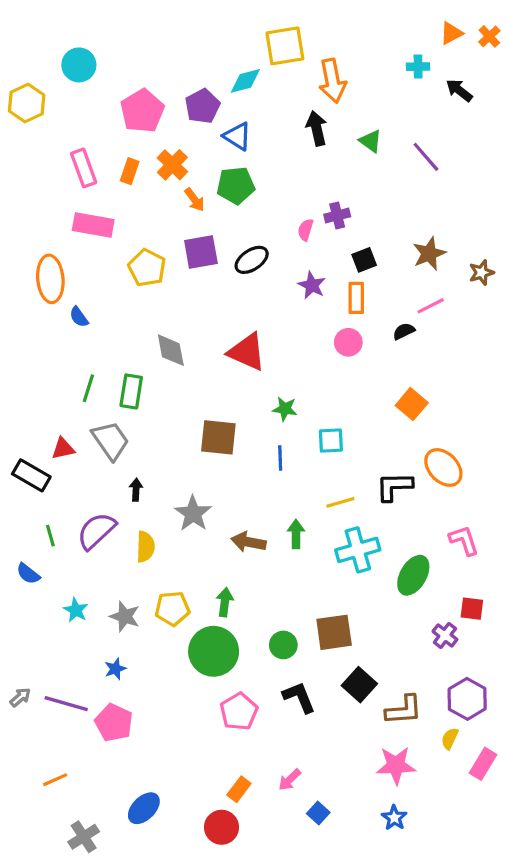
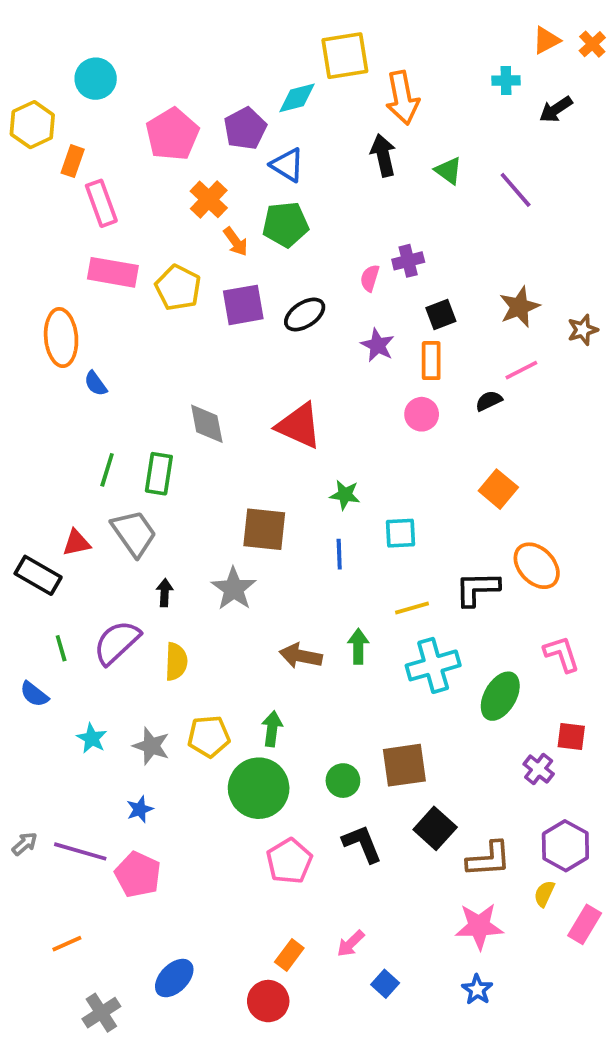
black arrow: (459, 90) -> (556, 109), turned -72
orange rectangle: (130, 171) -> (73, 161), moved
yellow pentagon: (147, 268) -> (178, 288), moved
gray star: (193, 513) -> (234, 589), moved

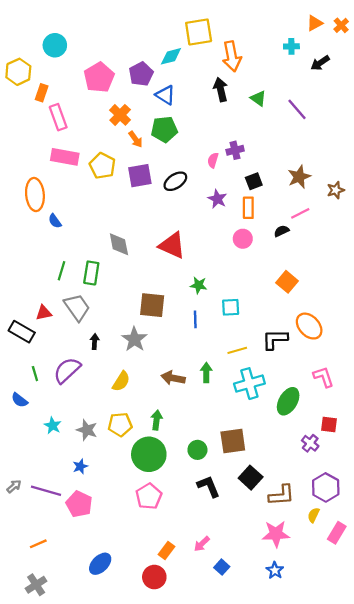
yellow semicircle: (176, 662) -> (121, 381), moved, turned 30
pink pentagon: (289, 861) -> (149, 496), moved
gray cross: (101, 1013) -> (36, 585), moved

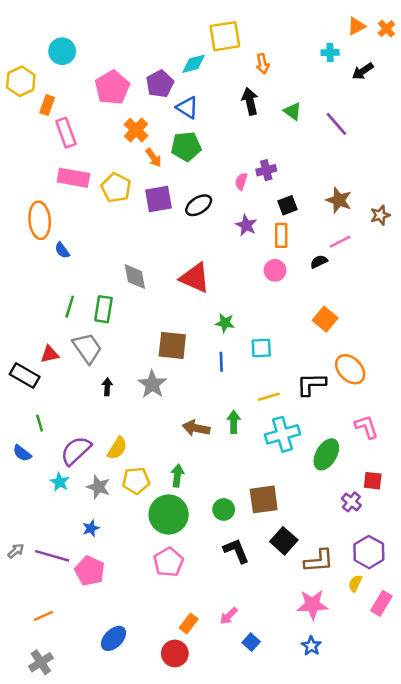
orange arrow: (232, 56) -> (262, 64), size x0.6
brown star: (299, 177) -> (339, 200), turned -30
purple semicircle: (67, 370) -> (76, 451), moved
yellow semicircle: (121, 381) -> (117, 448), moved

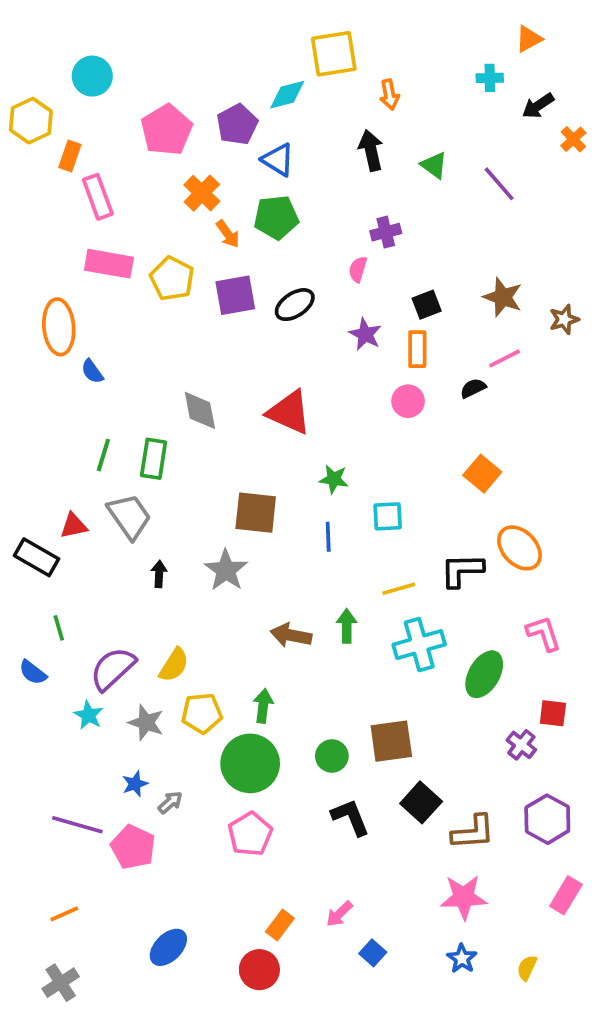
orange cross: (386, 29) -> (573, 139), moved
purple cross: (266, 170) -> (386, 232), moved
gray arrow: (16, 551) -> (170, 802), moved
yellow semicircle: (355, 583) -> (527, 968), moved

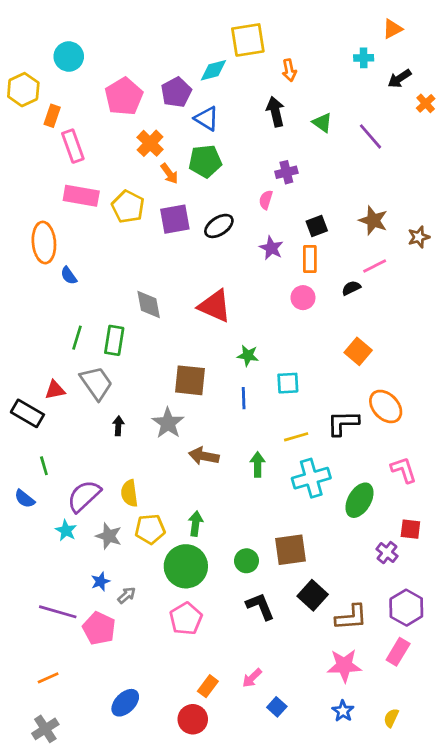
brown arrow: (291, 635) -> (204, 456), moved
yellow semicircle: (174, 665) -> (129, 493), turned 140
pink rectangle: (566, 895) -> (398, 652), moved

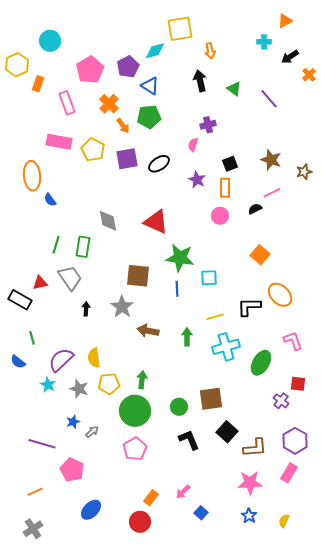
pink rectangle: (73, 146) -> (67, 103), moved
green star: (248, 356) -> (180, 258), size x1.8
pink pentagon: (99, 628) -> (72, 470), moved

